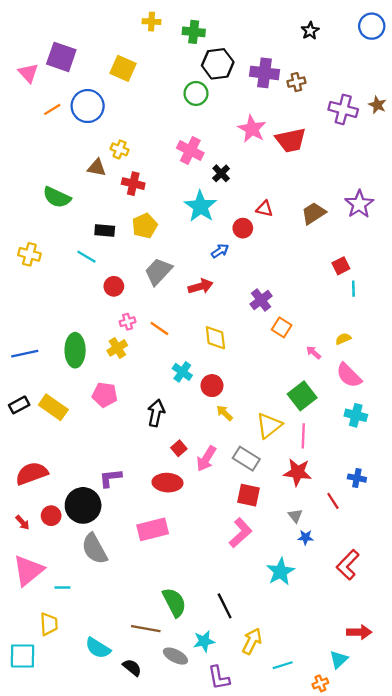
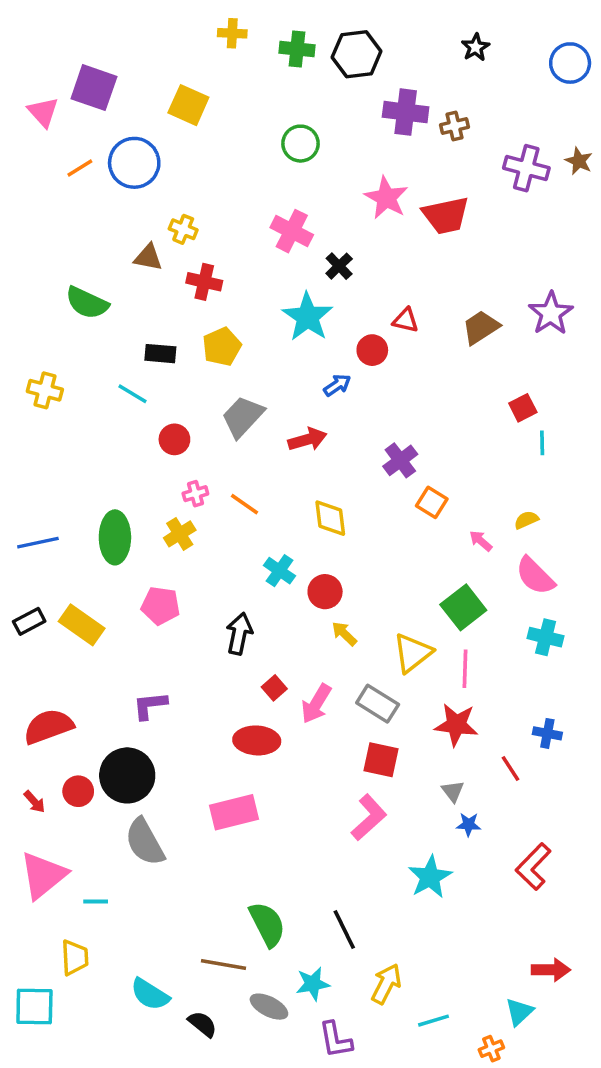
blue circle: (372, 26) -> (570, 63), moved
black hexagon: (218, 64) -> (357, 54), moved
purple L-shape: (110, 478) -> (150, 705), moved

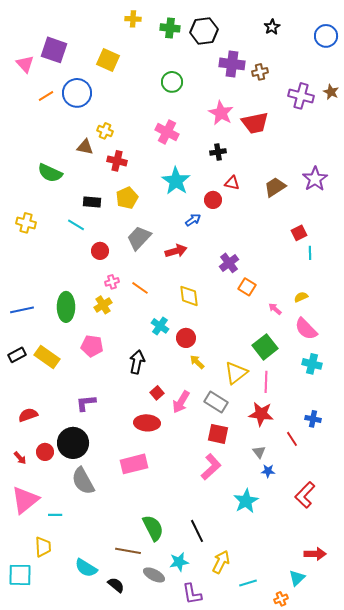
black cross: (339, 266) -> (218, 152), moved, turned 35
red semicircle: (48, 726) -> (28, 415), size x0.7

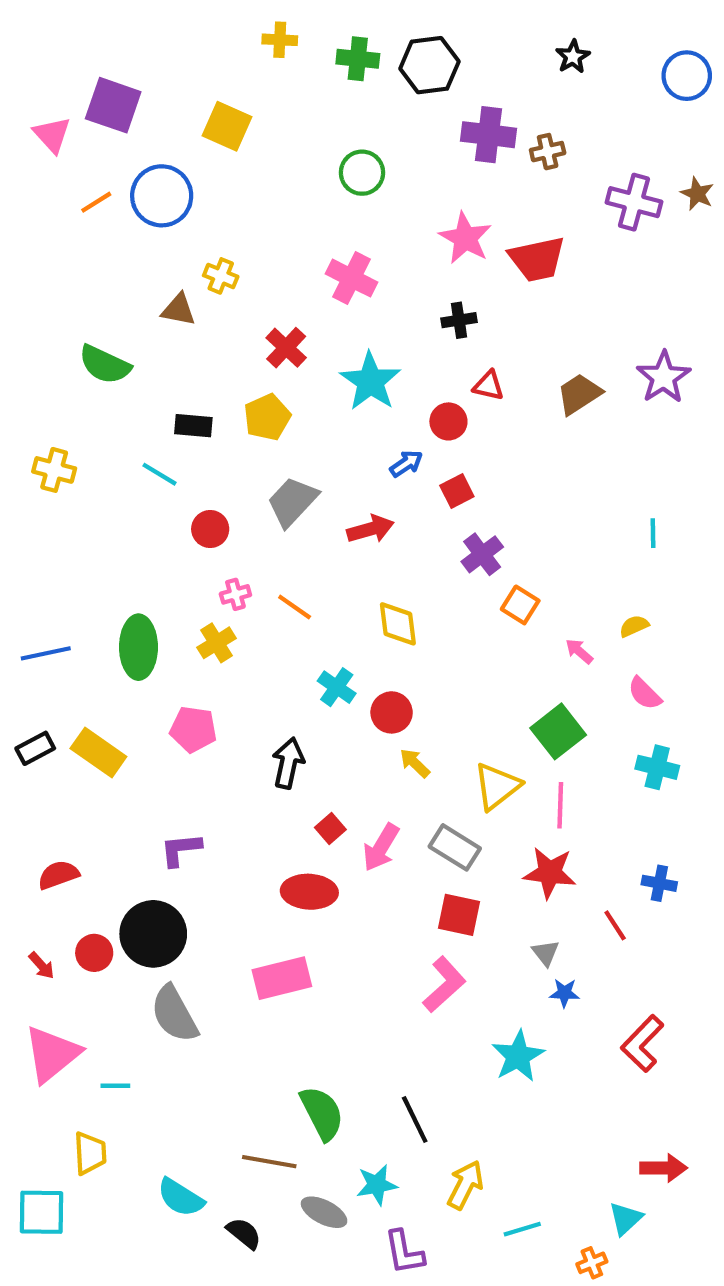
red cross: (117, 161) -> (286, 348), moved, turned 30
red square: (299, 233) -> (457, 491), moved
pink semicircle: (306, 329) -> (645, 693), size x0.7

